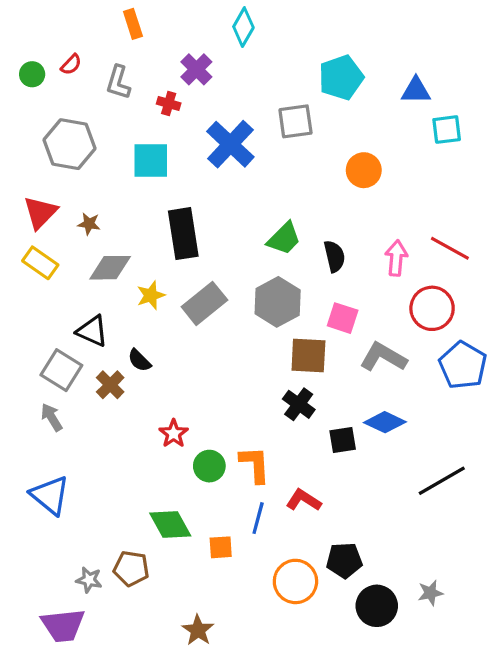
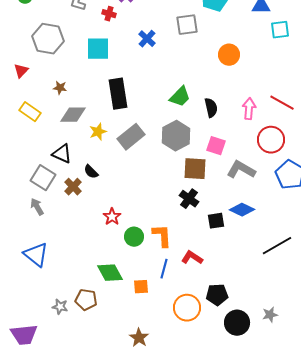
blue cross: (230, 144) -> (147, 39), size x0.6
red triangle: (40, 212) -> (21, 71), moved, size x0.7
purple trapezoid: (63, 625) -> (24, 335), moved
brown star: (198, 630) -> (139, 338), moved

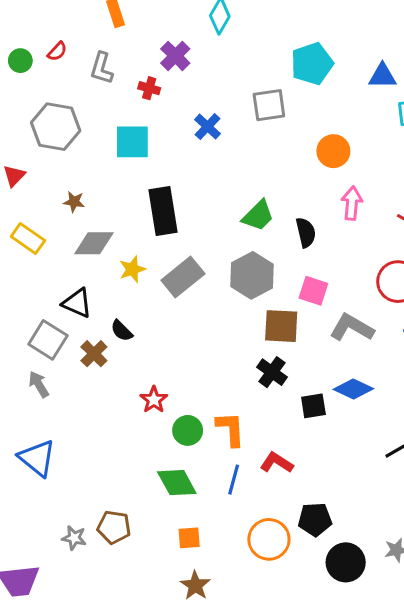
pink arrow: (249, 109) -> (352, 203), moved
green diamond: (110, 273) -> (177, 483), moved
orange square: (141, 287) -> (189, 538), moved

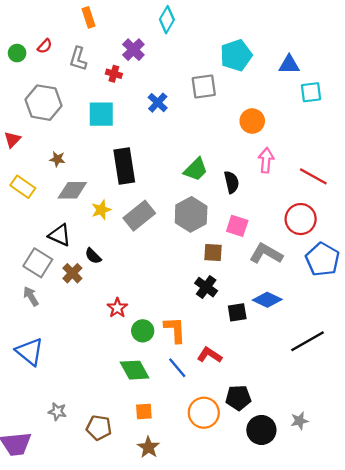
brown square: (281, 326) -> (213, 252), size x0.7
blue line: (234, 480) -> (177, 368), turned -55
brown pentagon: (114, 527) -> (99, 428), moved

